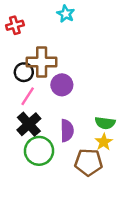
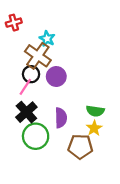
cyan star: (66, 14) -> (47, 39), moved
brown cross: (42, 62) -> (38, 56), turned 35
black circle: (24, 72) -> (31, 74), moved

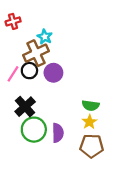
brown cross: (38, 56) -> (36, 53), turned 30
pink line: (25, 87) -> (13, 74), moved
purple semicircle: (61, 118) -> (58, 133), moved
brown pentagon: (80, 147) -> (92, 146), moved

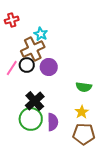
green semicircle: (91, 106) -> (84, 87), moved
black cross: (25, 107) -> (35, 101), moved

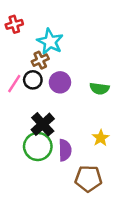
cyan star: (41, 34) -> (50, 42), size x1.5
brown cross: (33, 49) -> (40, 60), size x0.6
green semicircle: (84, 87) -> (99, 89), moved
brown pentagon: (84, 134) -> (88, 179), moved

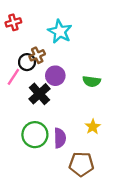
cyan star: (50, 42) -> (60, 31), moved
black circle: (33, 80) -> (27, 62), moved
black cross: (43, 124) -> (39, 94), moved

